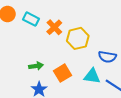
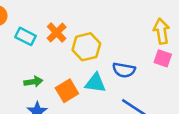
cyan rectangle: (31, 19) -> (26, 36), moved
cyan triangle: (92, 76) -> (95, 83), moved

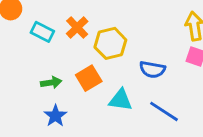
cyan triangle: (95, 83) -> (121, 100), moved
orange square: (67, 91) -> (89, 78), moved

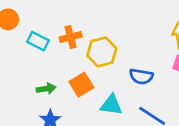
orange cross: (77, 28) -> (71, 37), turned 30

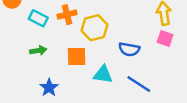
orange square: (81, 85) -> (77, 56), turned 30
green arrow: (46, 89) -> (38, 50), moved

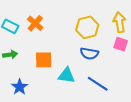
orange cross: (67, 15) -> (35, 23), turned -35
yellow hexagon: (95, 28) -> (87, 27), moved

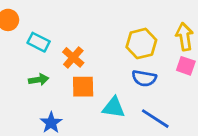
orange cross: (35, 23) -> (73, 57), moved

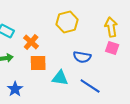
yellow hexagon: (141, 44) -> (67, 22), moved

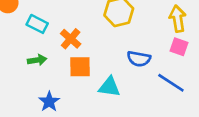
blue line: (90, 86) -> (171, 83), moved

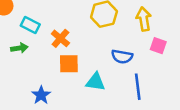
yellow arrow: (178, 19) -> (144, 19), moved
green arrow: (37, 60) -> (19, 48), moved
blue line: (171, 83) -> (138, 87), moved, turned 50

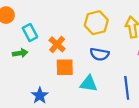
cyan rectangle: (30, 25) -> (30, 32), turned 35
blue semicircle: (122, 56) -> (100, 54), moved

